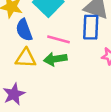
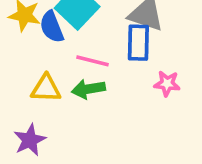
blue semicircle: (24, 30) -> (52, 27), moved

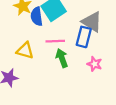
pink line: (92, 61) -> (55, 41), turned -30
green arrow: (88, 89) -> (62, 58), moved, turned 66

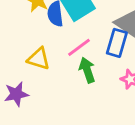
pink line: (55, 41) -> (79, 47), turned -36

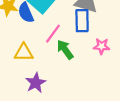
purple star: (16, 94) -> (36, 83), moved

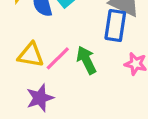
pink line: (53, 34) -> (58, 58), moved

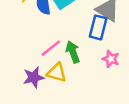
yellow triangle: (31, 55) -> (57, 73), moved

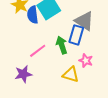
green arrow: (73, 52) -> (62, 45), moved
yellow triangle: (57, 73) -> (71, 75), moved

